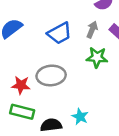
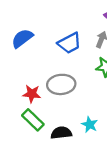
green rectangle: (22, 112) -> (33, 120), turned 30

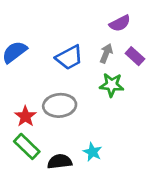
red star: (32, 94) -> (25, 116), turned 30

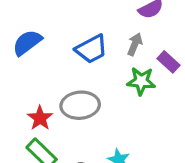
purple rectangle: (135, 56) -> (168, 62), moved

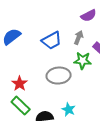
gray ellipse: (80, 105) -> (59, 76), moved

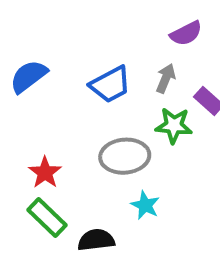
cyan star: (69, 110) -> (145, 205), moved

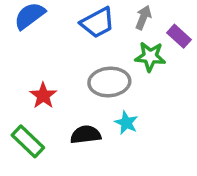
green rectangle: (47, 218) -> (28, 141), moved
black semicircle: (96, 240) -> (86, 135), moved

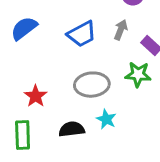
green star: (150, 57) -> (138, 74), moved
green rectangle: (28, 141) -> (23, 135), turned 44

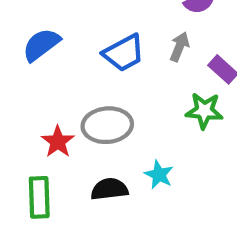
gray ellipse: (92, 85) -> (107, 125), moved

